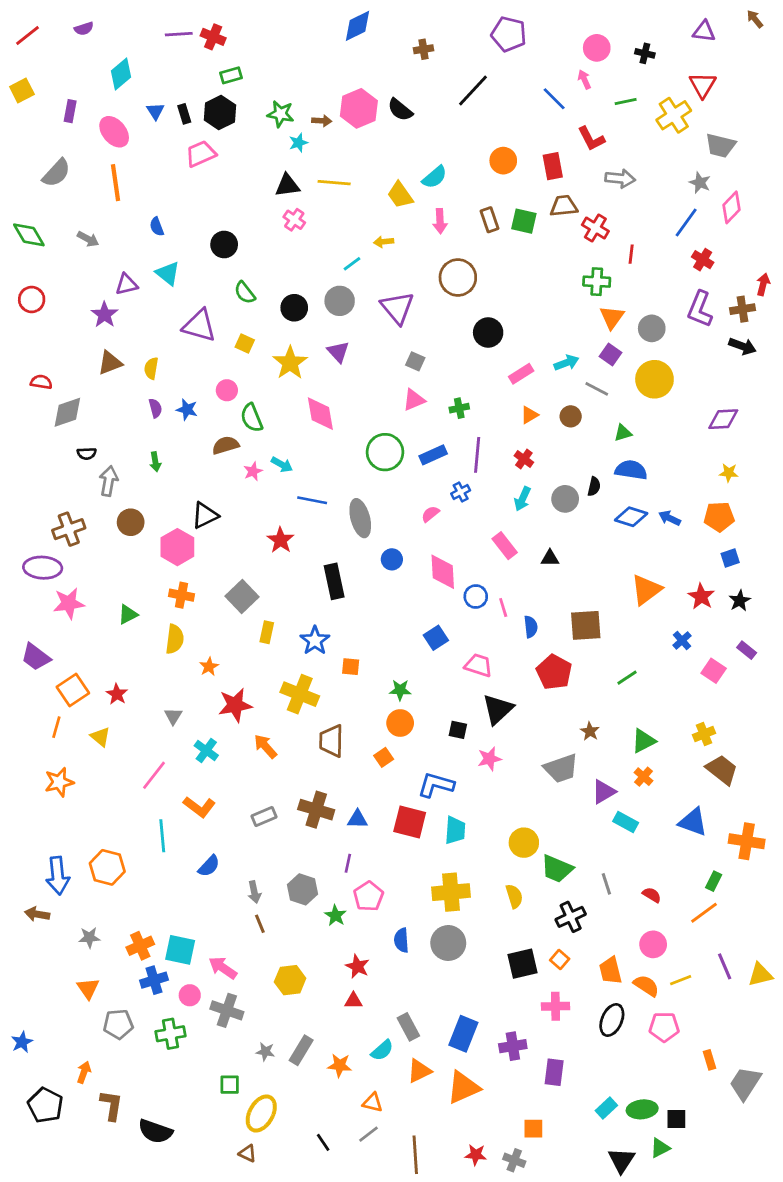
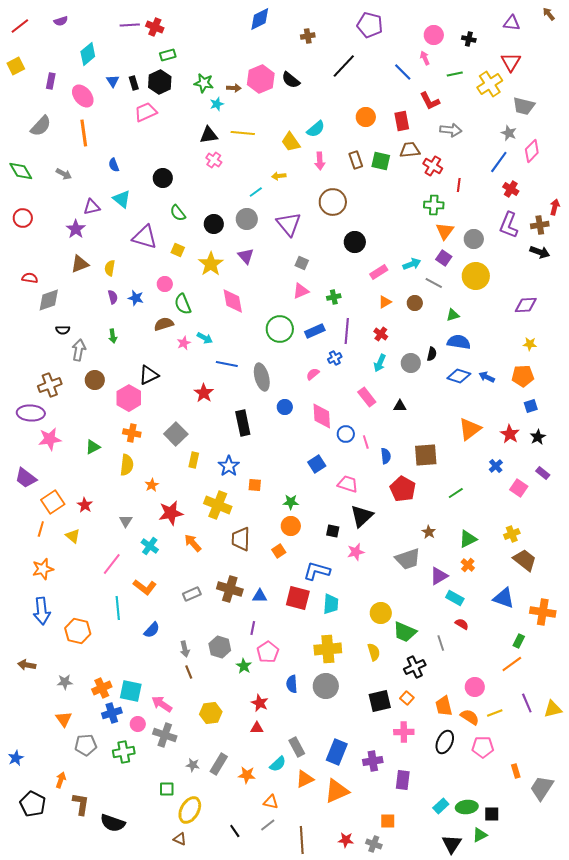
blue arrow: (58, 876) -> (42, 611), moved
red semicircle: (652, 895) -> (462, 624), moved

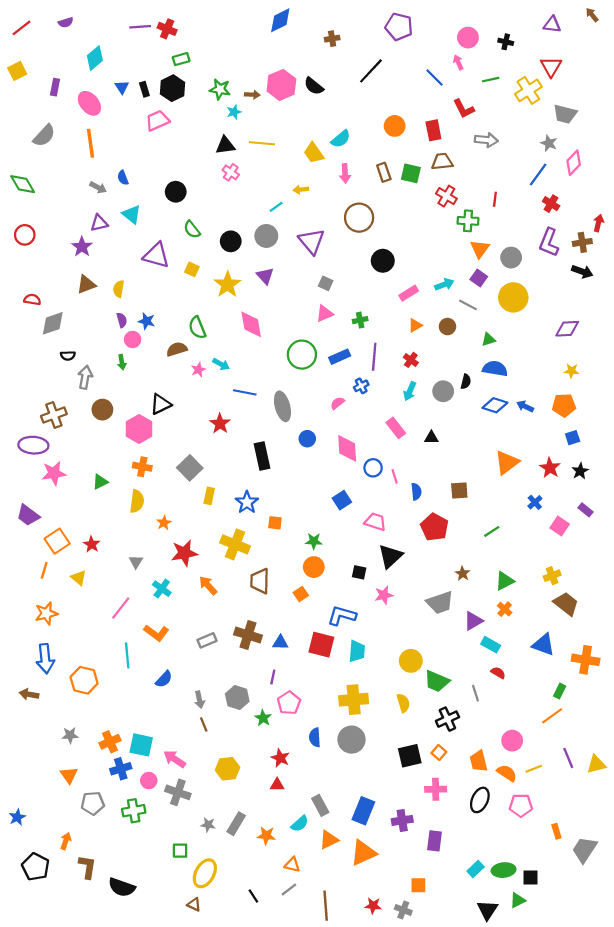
red cross: (433, 166) -> (446, 196), moved
gray arrow: (64, 174) -> (98, 187), moved
pink circle: (165, 284) -> (133, 339), moved
brown square: (426, 455) -> (459, 490), size x0.7
brown arrow: (27, 665) -> (29, 694), moved

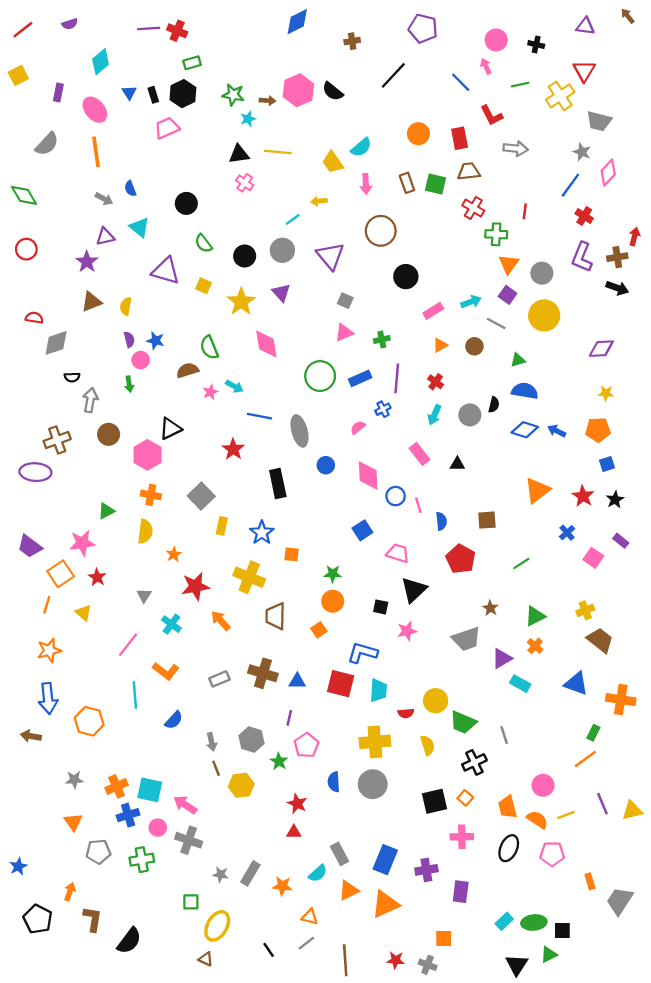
pink star: (54, 473) -> (82, 543), moved
red semicircle: (498, 673) -> (406, 713), moved, turned 144
yellow hexagon: (227, 769) -> (241, 785), moved
black semicircle: (122, 887) -> (129, 941), turned -72

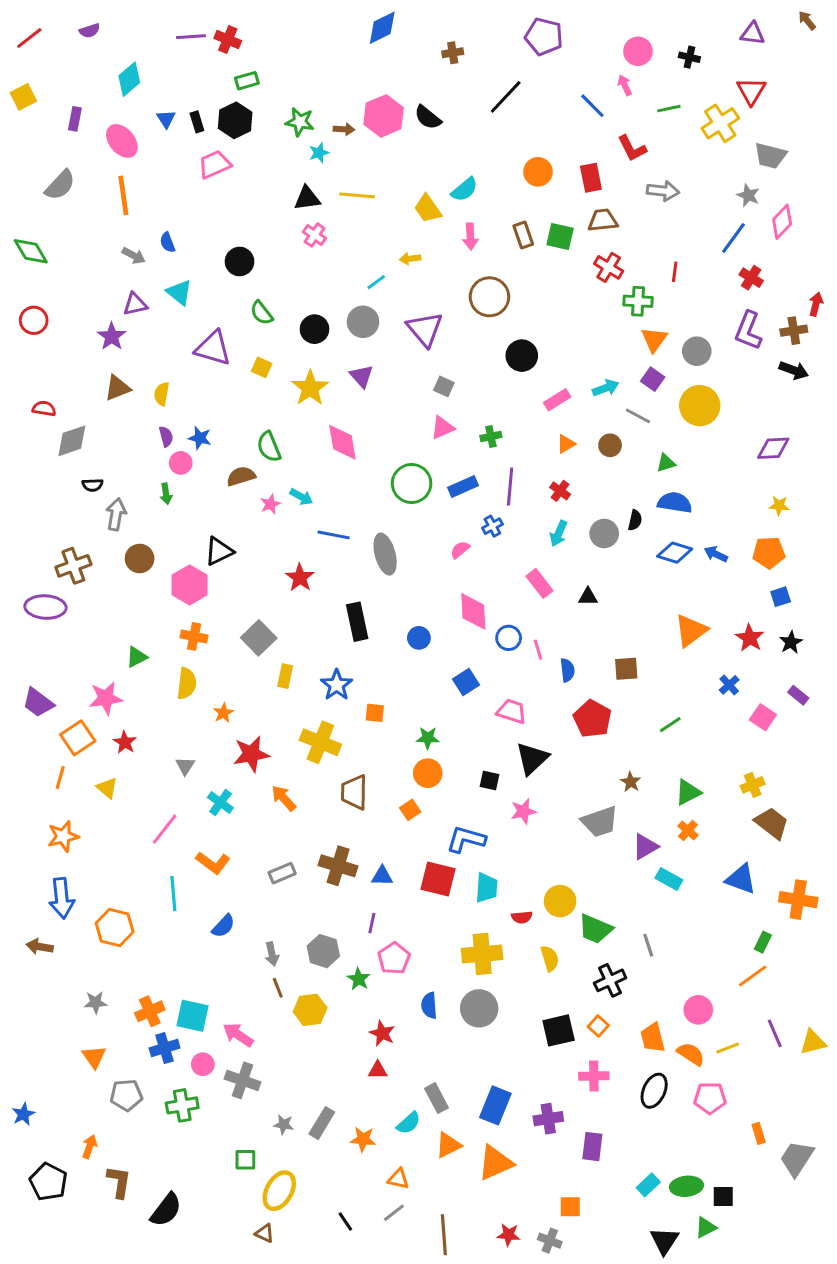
blue circle: (326, 465) -> (419, 638), moved

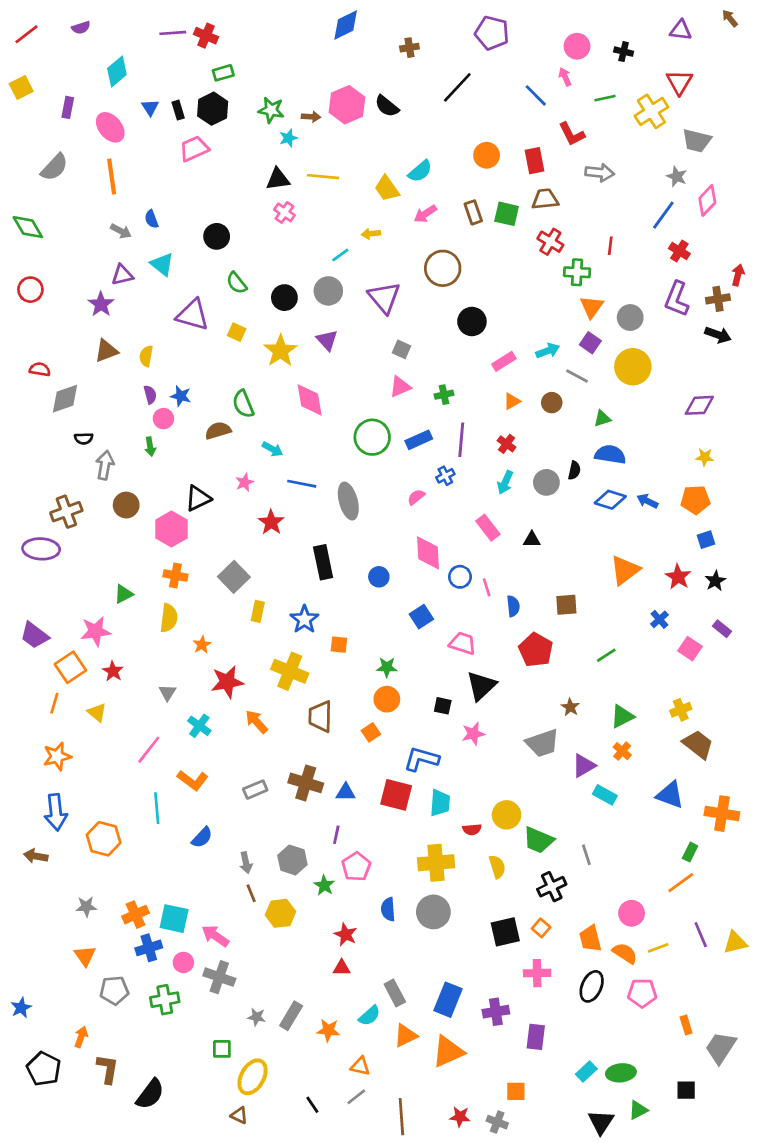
pink arrow: (470, 237) -> (425, 214), turned 60
pink star: (270, 504) -> (245, 482), moved
black square: (723, 1197) -> (686, 1090), moved

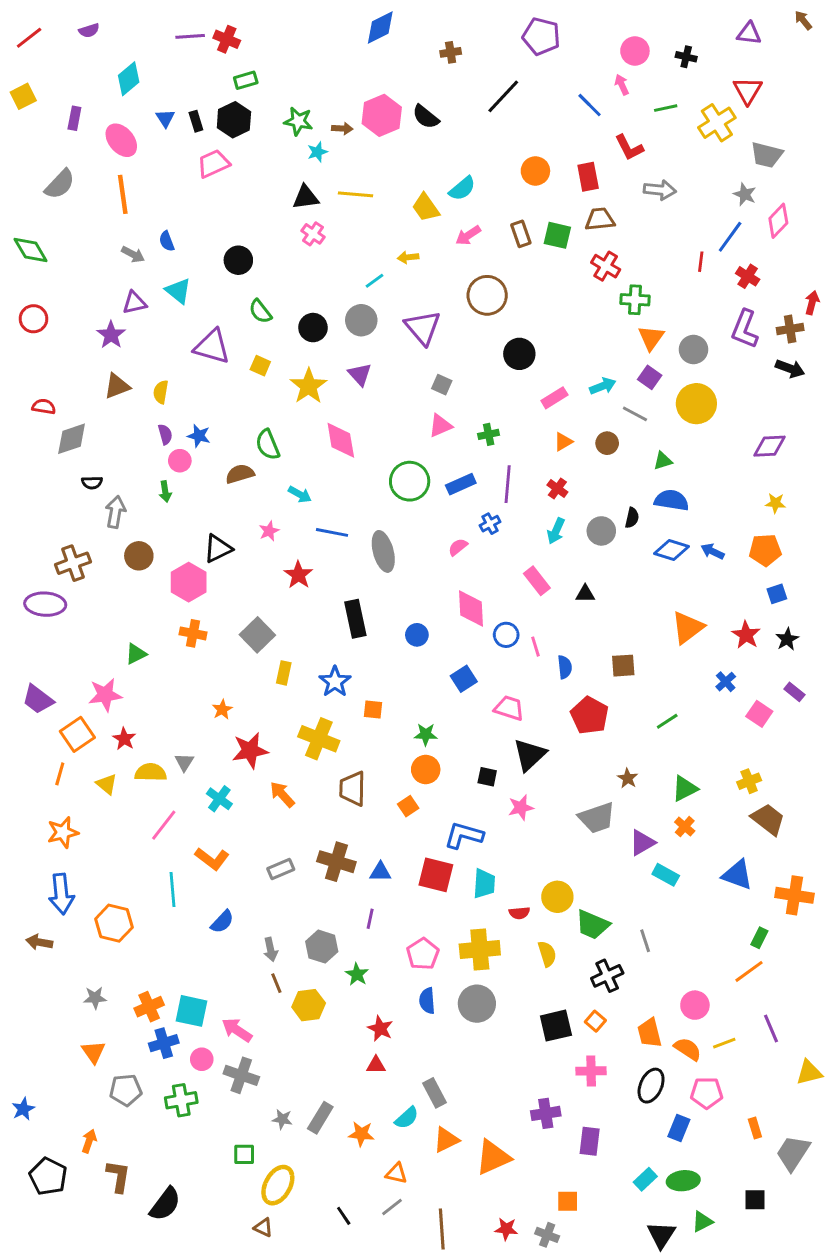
red line: (610, 246) -> (701, 262), moved
yellow semicircle: (169, 618) -> (151, 772), moved, turned -96
pink pentagon: (356, 867) -> (423, 954), moved
yellow triangle: (735, 943) -> (809, 1072), moved
blue rectangle: (448, 1000) -> (679, 1128), moved, size x0.7

